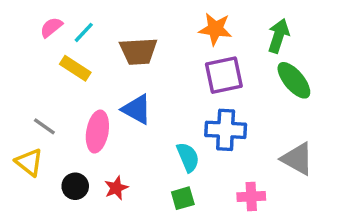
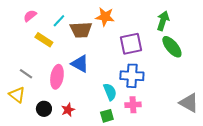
orange star: (215, 29) -> (105, 17), moved
cyan line: (84, 32) -> (59, 21), moved
gray triangle: (297, 159) -> (189, 103), moved
pink cross: (251, 196) -> (133, 105), moved

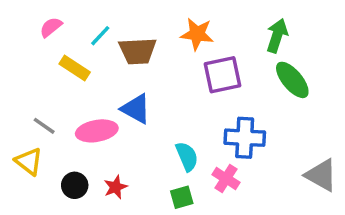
orange star: (105, 17) -> (197, 34), moved
blue cross: (132, 76) -> (245, 138), moved
pink ellipse: (57, 77) -> (97, 131), turned 70
pink cross: (133, 105) -> (226, 179), turned 35

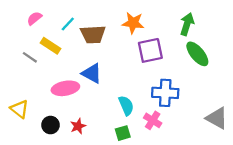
gray line: (44, 126) -> (30, 57), moved

